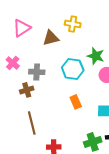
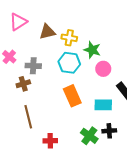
yellow cross: (73, 24) -> (69, 38), moved
orange rectangle: (76, 102) -> (72, 96), size x1.5
green cross: (93, 142) -> (89, 136), turned -36

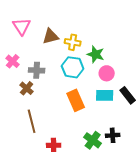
pink triangle: (18, 22) -> (22, 26), turned -30
brown cross: (23, 84) -> (27, 88), turned -32
cyan rectangle: (103, 105) -> (105, 95), moved

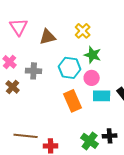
yellow cross: (73, 42) -> (83, 31), moved, turned 35
pink circle: (107, 73) -> (92, 78), moved
brown cross: (27, 88) -> (13, 87), moved
brown line: (32, 121) -> (26, 136), moved, turned -70

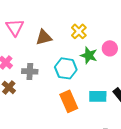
pink circle: (92, 78) -> (110, 48), moved

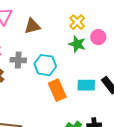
yellow cross: (79, 31) -> (77, 22), moved
cyan hexagon: (66, 68) -> (45, 65), moved

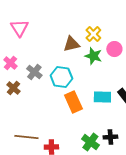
brown triangle: (32, 26) -> (71, 44), moved
gray cross: (18, 60) -> (34, 72), turned 35

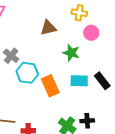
yellow cross: (93, 34) -> (79, 13), moved, turned -35
green star: (93, 56) -> (71, 53), moved
cyan hexagon: (61, 77) -> (27, 73), moved

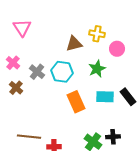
yellow cross: (79, 13) -> (97, 34), moved
green star: (71, 53) -> (97, 69), turned 30
cyan hexagon: (27, 73) -> (62, 72), moved

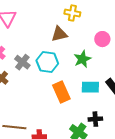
yellow cross: (97, 34) -> (72, 13), moved
black cross: (113, 137) -> (95, 119), moved

